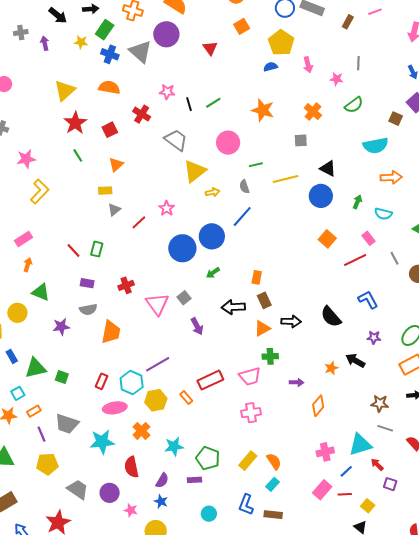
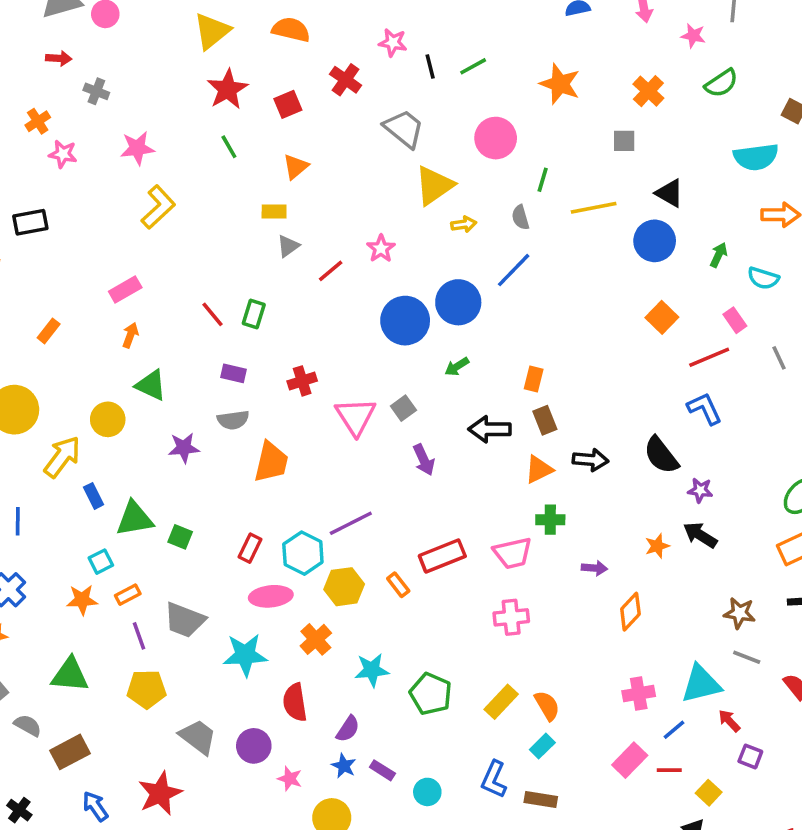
green line: (256, 165) -> (543, 180), turned -64
blue L-shape: (368, 300) -> (705, 408), moved
purple star: (374, 337) -> (700, 490), moved
purple rectangle: (194, 480) -> (382, 770), moved, turned 32

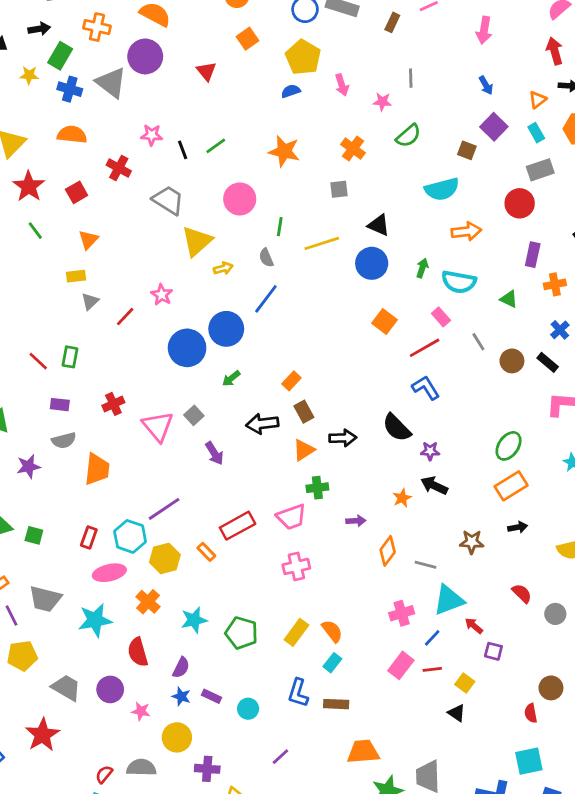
cyan semicircle: (763, 278) -> (459, 282), size x1.4
orange rectangle: (534, 379) -> (291, 381), turned 36
gray line: (747, 657) -> (425, 565), moved

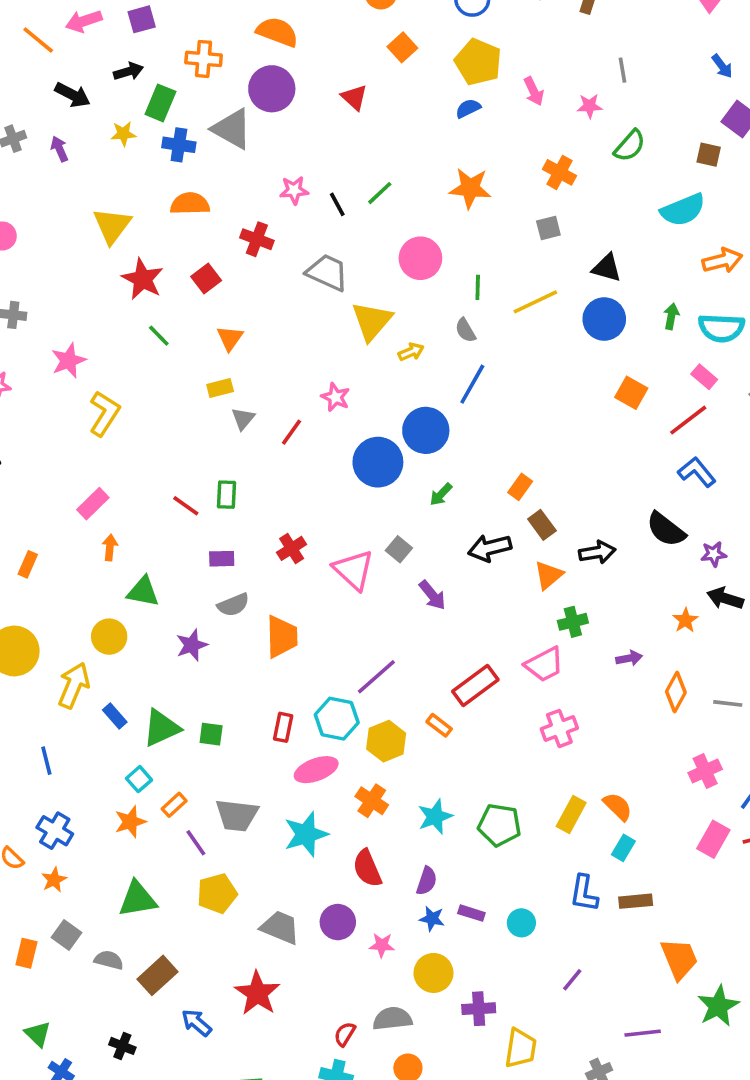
orange trapezoid: (363, 752) -> (679, 959), turned 80

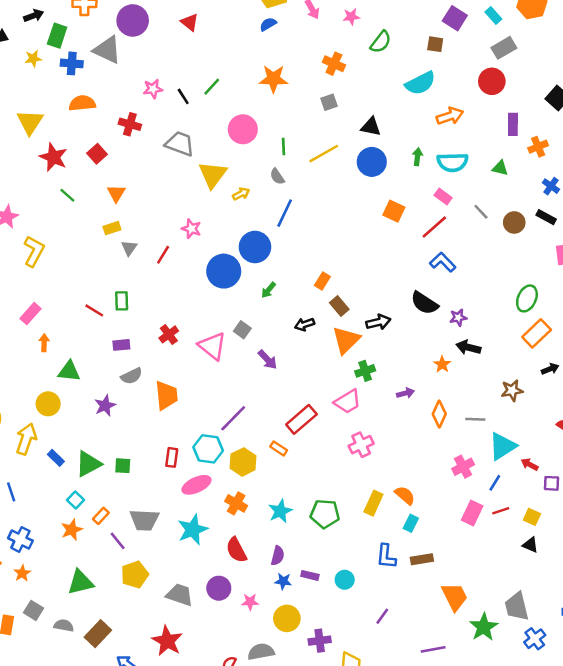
black arrow: (490, 548) -> (304, 324), size x0.7
orange triangle: (548, 575) -> (346, 340), size x1.4

